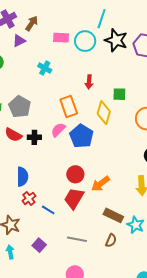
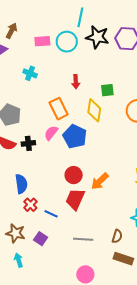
brown rectangle: (113, 215) -> (123, 259), moved
purple square: (39, 245) -> (41, 239), moved

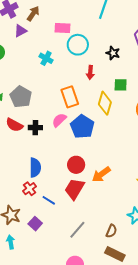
black star: (97, 37) -> (113, 53), moved, size x0.6
cyan circle: (67, 42) -> (78, 45), moved
blue semicircle: (21, 184) -> (35, 168), moved
gray line: (83, 239) -> (77, 230), turned -60

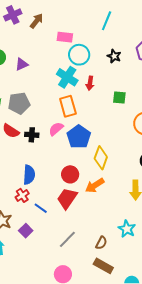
purple triangle: (20, 31) -> (22, 64), moved
black star: (113, 53) -> (114, 56), moved
cyan cross: (46, 58) -> (67, 77), moved, size x1.5
gray pentagon: (21, 97) -> (19, 103), turned 30
yellow diamond: (105, 103) -> (101, 158), moved

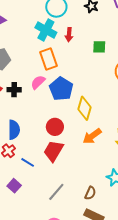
orange arrow: (95, 185) -> (92, 136), moved

